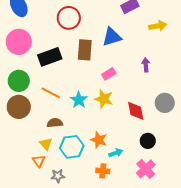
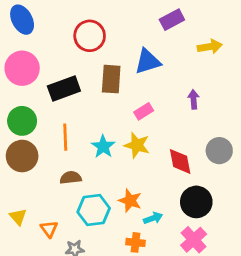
orange line: (51, 93) -> (65, 137), turned 60
black circle: (148, 141) -> (196, 202), size x1.5
yellow triangle: (46, 144) -> (18, 217), moved

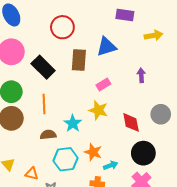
purple rectangle: (172, 20) -> (125, 15), turned 36
black rectangle: (64, 88) -> (43, 67), turned 65
cyan star: (103, 147) -> (73, 123), moved
orange triangle: (49, 229) -> (32, 174), turned -40

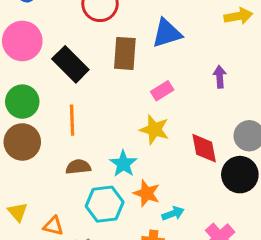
cyan star: (73, 123) -> (123, 164), moved
black circle: (143, 153) -> (240, 175), moved

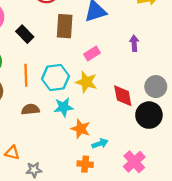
black rectangle: (70, 64) -> (25, 34), size x0.7
cyan star: (123, 164) -> (63, 107), turned 30
cyan hexagon: (105, 204) -> (56, 77), moved

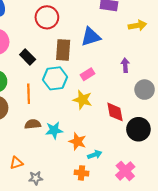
cyan hexagon: (56, 77) -> (55, 78), moved
gray circle: (156, 87) -> (145, 90), moved
cyan star: (63, 107) -> (54, 130), moved
orange triangle: (12, 153) -> (16, 163), turned -32

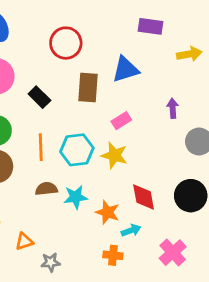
cyan hexagon: (55, 78) -> (77, 150), moved
red diamond: (115, 112) -> (144, 197), moved

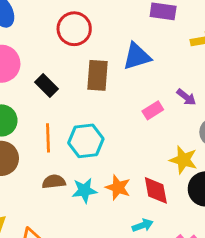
purple arrow: (173, 108) -> (186, 97), turned 132
pink rectangle: (121, 121) -> (153, 110), moved
yellow star: (114, 155) -> (183, 160), moved
orange star: (107, 212) -> (118, 187), moved

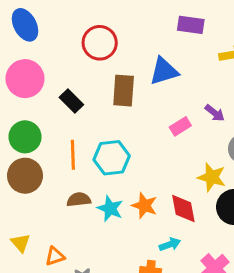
cyan star: (84, 190) -> (110, 209), turned 30

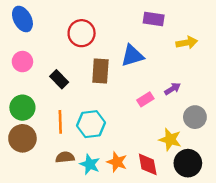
pink circle: (25, 79) -> (22, 62), size x0.7
purple arrow: (215, 113) -> (172, 89), turned -70

